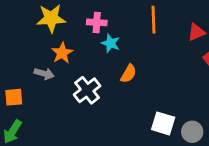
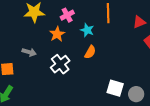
pink cross: (97, 22) -> (67, 15), turned -32
cyan star: (111, 43) -> (87, 30), moved
orange star: (62, 53) -> (57, 34), moved

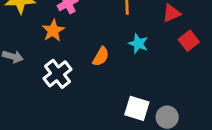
cyan star: (87, 30) -> (138, 44), moved

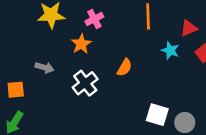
cyan star: (138, 44) -> (170, 50), moved

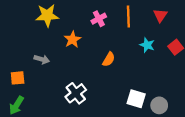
pink cross: (94, 19) -> (99, 19), moved
red triangle: (189, 28) -> (160, 15), moved, turned -32
white cross: (85, 83) -> (76, 93), moved

